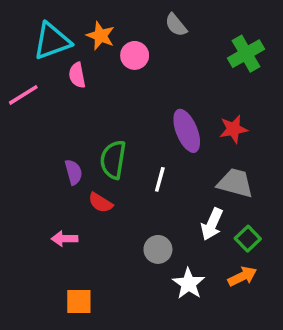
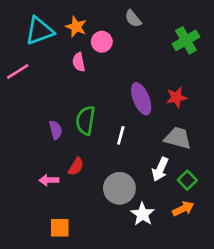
pink semicircle: (77, 75) -> (79, 62), moved
red semicircle: (100, 203) -> (76, 167), moved, turned -90
gray circle: (158, 249) -> (119, 188), size x1.5

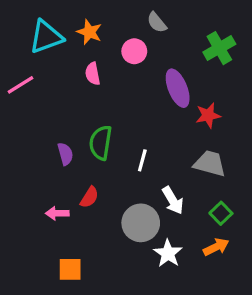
pink circle: (102, 42) -> (134, 51), moved
purple ellipse: (141, 99) -> (178, 88), moved
white arrow: (160, 169) -> (173, 200), moved, turned -55

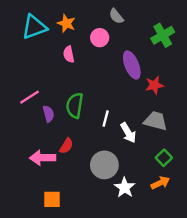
pink line: (20, 85) -> (29, 97), moved
white arrow: (173, 200) -> (128, 133), moved
pink arrow: (57, 213) -> (43, 158), size x1.5

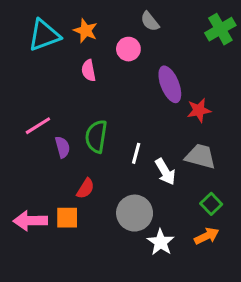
green cross: (163, 35) -> (220, 29), moved
pink arrow: (43, 158) -> (30, 221), moved
orange square: (52, 199) -> (67, 218), moved

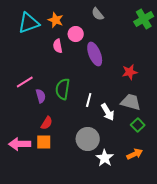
pink circle: (128, 49) -> (76, 34), moved
purple ellipse: (170, 84) -> (95, 54), moved
red semicircle: (86, 189) -> (47, 123), moved
green square: (211, 204) -> (138, 125), moved

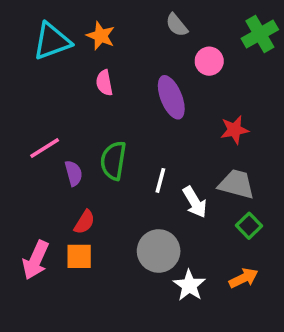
pink circle: (76, 34) -> (209, 61), moved
pink arrow: (20, 144) -> (36, 260), turned -65

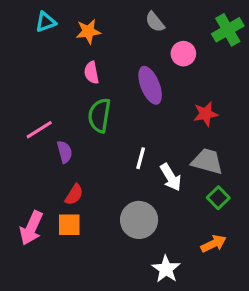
orange star: (101, 36) -> (88, 31), turned -30
cyan triangle: (52, 41) -> (46, 22), moved, size x0.6
green semicircle: (113, 161) -> (99, 115), moved
white star: (189, 285) -> (166, 269), moved

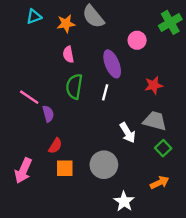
gray semicircle: (155, 22) -> (93, 17), moved, size x1.5
pink line: (39, 130) -> (29, 97), turned 66
white line: (141, 158) -> (105, 92), moved
orange square: (69, 225) -> (65, 168), moved

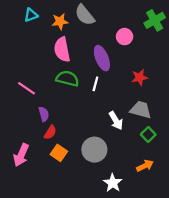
pink semicircle: (68, 54) -> (62, 49), size x1.6
green semicircle: (74, 86) -> (67, 79), turned 95
purple semicircle: (48, 114) -> (44, 114), moved
orange square: (65, 168) -> (59, 153), turned 35

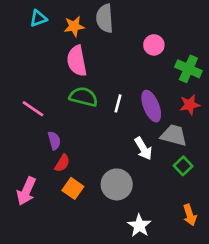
gray semicircle: (85, 15) -> (105, 18), turned 35
green cross: (155, 20) -> (188, 69), moved, turned -36
purple ellipse: (102, 58) -> (151, 106), moved
red star: (140, 77) -> (190, 105), moved
orange arrow: (145, 166) -> (190, 215), moved, turned 98

